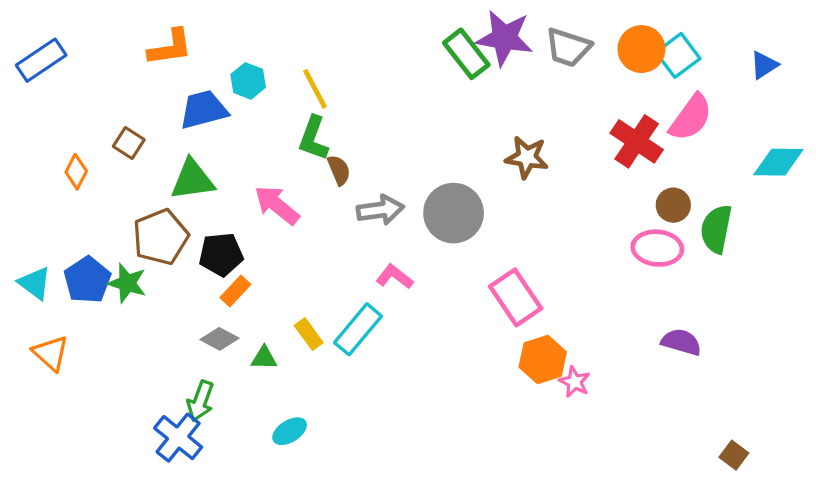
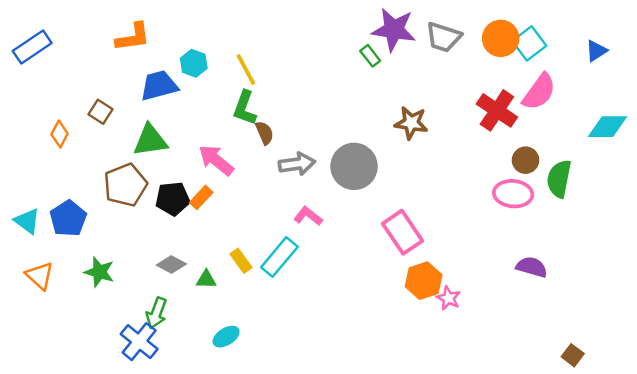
green rectangle: (466, 54) -> (370, 56), moved, size x0.6
green star: (127, 283) -> (99, 272), moved
orange rectangle: (235, 291) -> (201, 197), moved

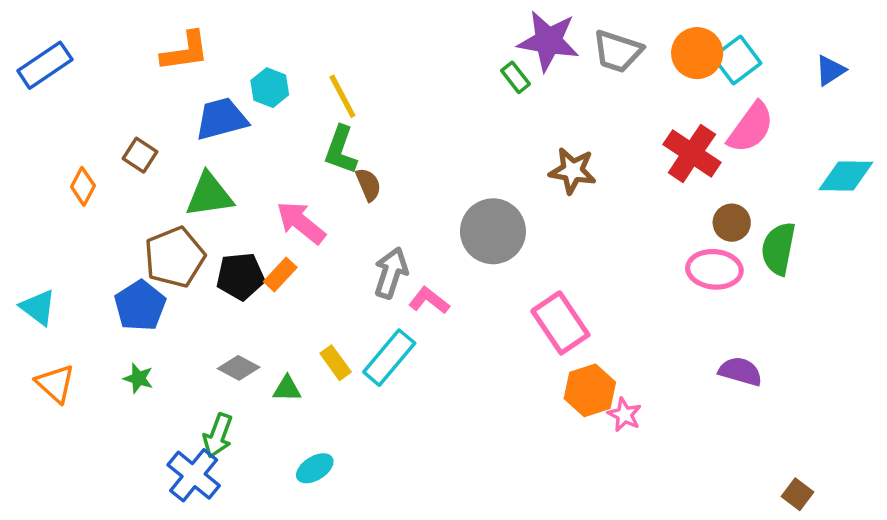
gray arrow: (297, 164) -> (391, 273), moved, turned -64
blue pentagon: (68, 219) -> (140, 306), moved
green star: (99, 272) -> (138, 378), size x0.7

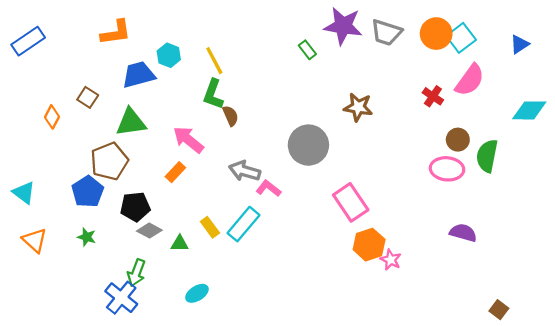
green rectangle: (515, 77) -> (307, 50), moved
red cross: (692, 153) -> (433, 96), size x0.6
gray arrow: (391, 273) -> (245, 171), turned -92
black pentagon: (240, 276) -> (135, 207), moved

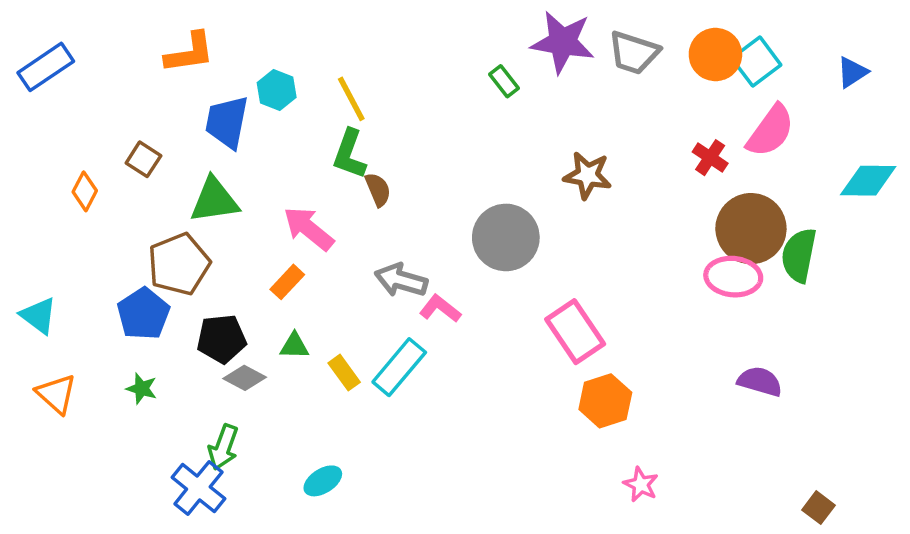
blue trapezoid: (139, 75) -> (227, 122), turned -64
brown circle: (458, 140) -> (751, 229), size x1.8
green triangle: (180, 244) -> (294, 346), moved
pink star: (391, 260) -> (641, 484), moved

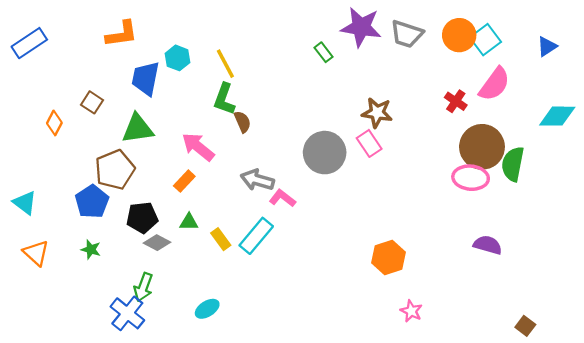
pink rectangle: (575, 332) -> (369, 143), moved, size x0.7

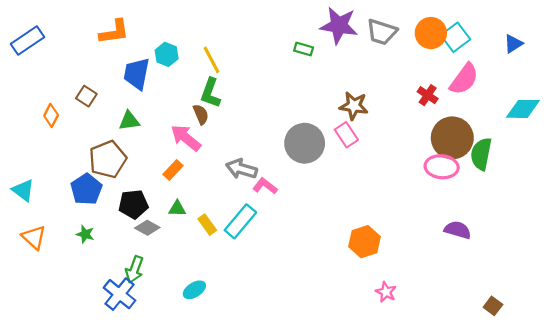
green rectangle: (323, 52) -> (304, 49), turned -36
brown semicircle: (243, 122) -> (201, 114), moved
green triangle: (138, 129) -> (129, 121), size x0.7

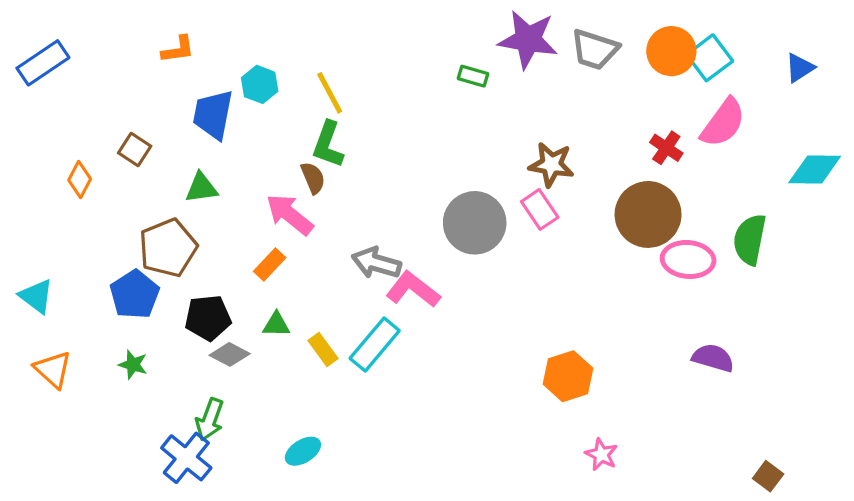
orange L-shape: (114, 32) -> (178, 49), size x0.7
brown circle: (452, 138) -> (648, 214), moved
pink L-shape: (265, 186) -> (413, 289), size x1.4

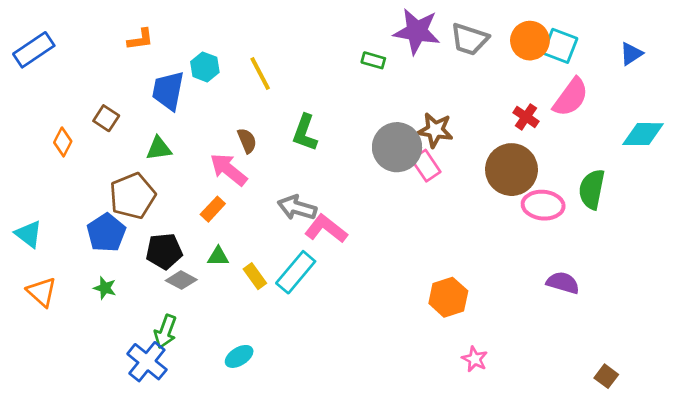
cyan square: (710, 58) -> (560, 46), turned -32
green L-shape: (328, 144) -> (305, 133), moved
gray circle: (475, 223) -> (397, 147), moved

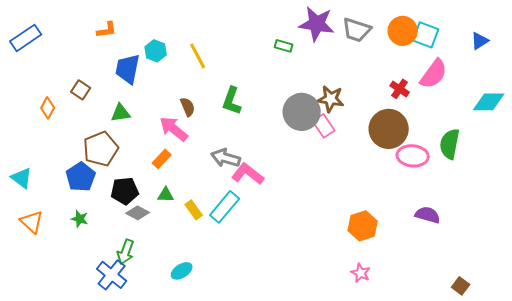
orange hexagon: (448, 297) -> (363, 226), moved

